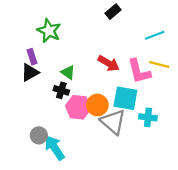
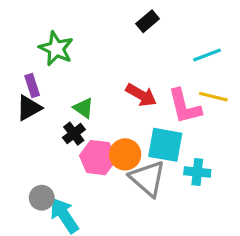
black cross: (61, 90) -> (74, 134), turned 35

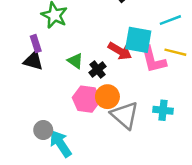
black triangle: (29, 108) -> (33, 61), turned 45
black cross: (74, 134) -> (98, 69), moved
cyan square: (165, 145) -> (138, 40), moved

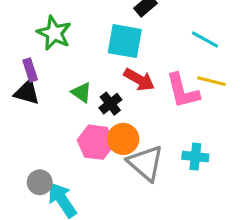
cyan line: (170, 20) -> (205, 39), turned 50
cyan square: (138, 40) -> (125, 41), moved

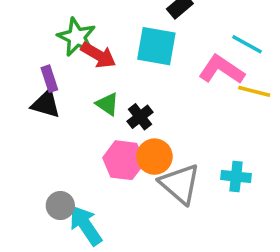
red arrow: (139, 80) -> (98, 55), moved
pink L-shape: (183, 91) -> (222, 70), moved, turned 138

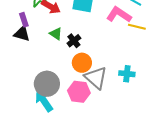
pink hexagon: (124, 160) -> (79, 92), moved
gray circle: (60, 206) -> (47, 84), moved, size x1.6

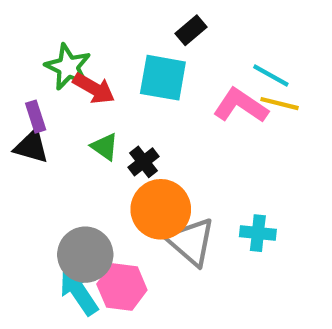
yellow line: (137, 27) -> (279, 104), moved
orange circle: (82, 63) -> (161, 209), size x1.4
pink hexagon: (79, 92) -> (122, 287), moved

